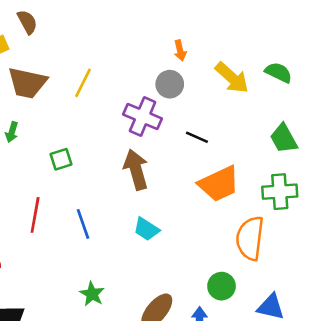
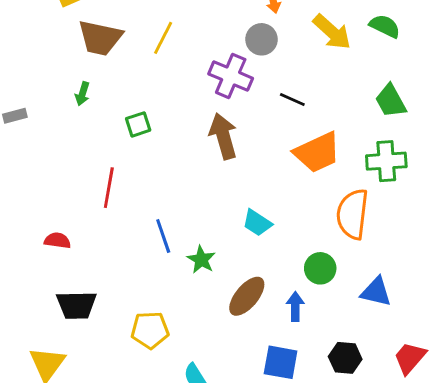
blue line: (83, 224) -> (163, 236), moved
cyan trapezoid: (146, 229) -> (257, 223), moved
green star: (92, 294) -> (201, 260), moved

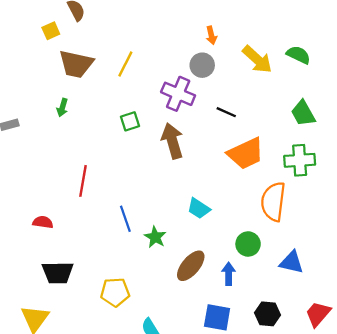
green square: (138, 124) -> (130, 121), moved

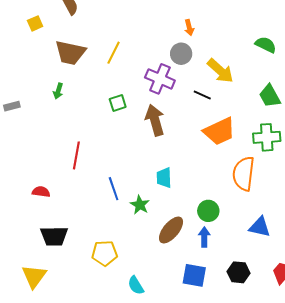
yellow square: (51, 31) -> (35, 23), moved
yellow arrow: (257, 59) -> (220, 71), moved
cyan trapezoid: (199, 208) -> (164, 178), moved, turned 55
green circle: (248, 244) -> (208, 211), moved

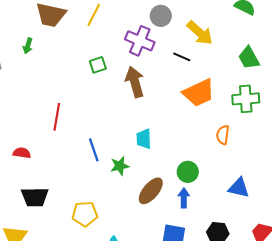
green arrow: (58, 91) -> (28, 46), moved
orange semicircle: (244, 174) -> (223, 135), size x0.6
green star: (140, 205) -> (120, 166), turned 30

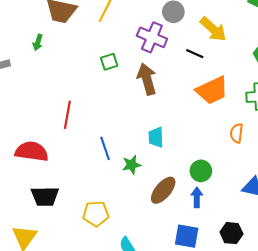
red semicircle: (22, 153) -> (32, 151), size x1.8

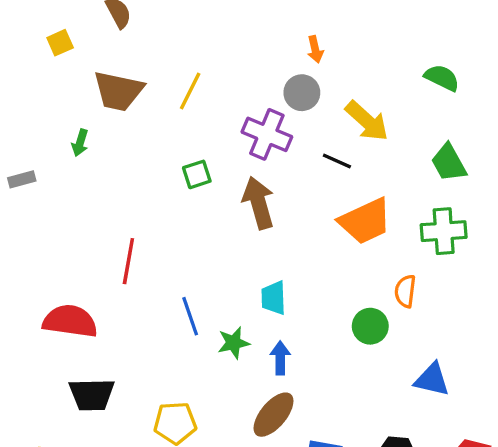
green circle: (201, 171) -> (370, 326), moved
brown ellipse: (163, 190) -> (274, 415), moved
blue arrow: (197, 197) -> (280, 358), moved

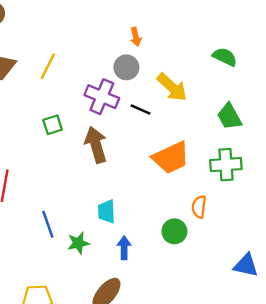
black line: (337, 161) -> (140, 110), moved
blue arrow: (280, 358) -> (124, 248), moved
blue triangle: (432, 380) -> (246, 265), moved

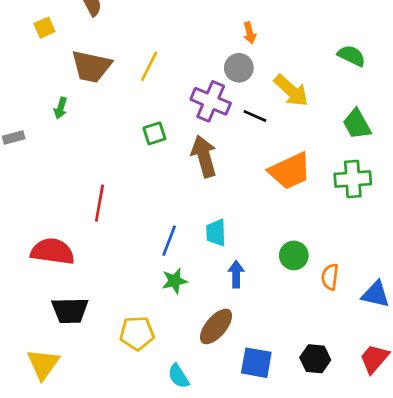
orange semicircle: (199, 207) -> (330, 277), moved
blue line: (48, 224) -> (169, 241), moved, turned 40
green star: (78, 243) -> (175, 281), moved

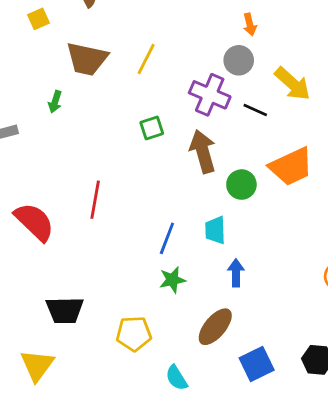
red semicircle: (53, 251) -> (34, 222), moved, turned 36
green circle: (294, 255) -> (241, 185), moved
blue square: (256, 363) -> (257, 364), turned -36

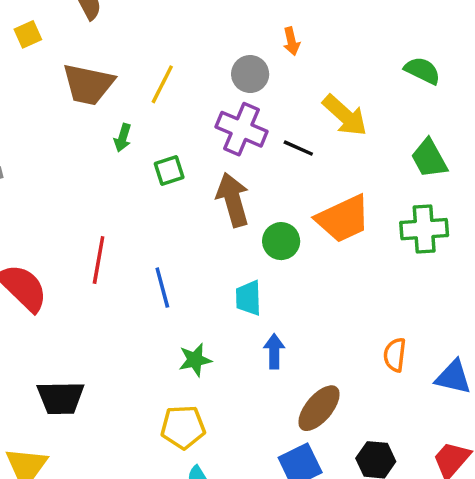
gray circle: (239, 60) -> (250, 74), moved
green arrow: (55, 102) -> (123, 138), moved
blue line: (167, 238) -> (162, 288), moved, turned -36
brown ellipse: (215, 327) -> (319, 408), moved
yellow pentagon: (134, 334) -> (183, 427), moved

